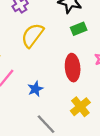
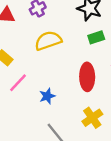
yellow semicircle: (32, 35) -> (48, 41), turned 30

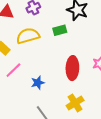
green rectangle: (96, 37) -> (60, 30), moved
yellow semicircle: (48, 41) -> (28, 36), moved

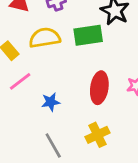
green rectangle: (60, 30) -> (88, 35), size x1.5

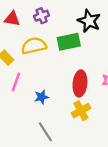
pink line: (20, 81) -> (16, 82), turned -30
yellow cross: (97, 135) -> (81, 111), moved

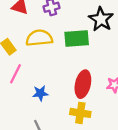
yellow cross: (81, 111) -> (80, 113), turned 30

